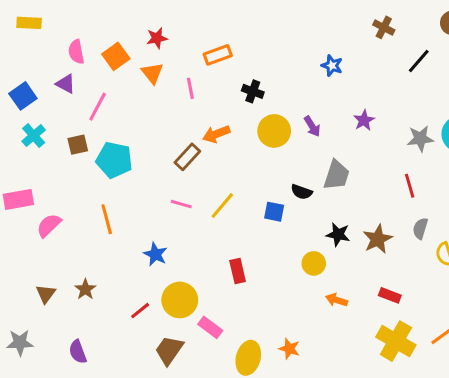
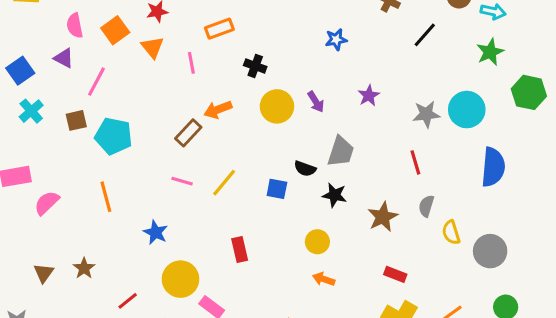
blue star: (332, 66) -> (336, 40), turned -30
black star: (338, 234) -> (335, 195), moved
orange arrow: (337, 300) -> (324, 279), moved
red line: (140, 311) -> (128, 301), moved

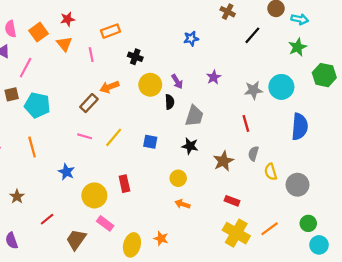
black semicircle: (305, 169) -> (170, 102), moved, turned -112
yellow circle: (181, 279) -> (94, 195), moved

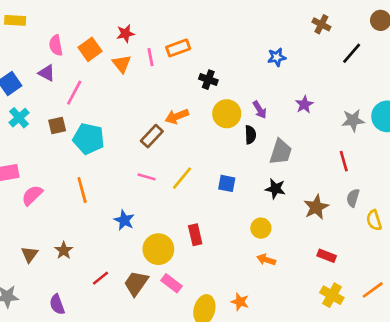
pink line: (91, 55) -> (150, 57), moved
yellow cross: (236, 233) -> (332, 295), size x0.7
brown trapezoid: (76, 240) -> (136, 283), moved

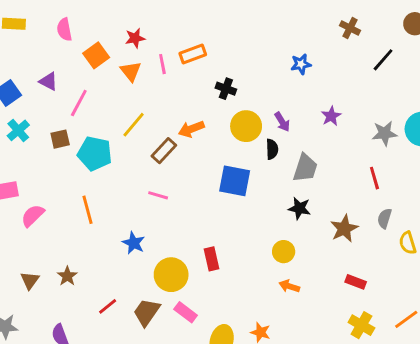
pink semicircle: (56, 45) -> (64, 29), moved
yellow line: (182, 178) -> (134, 125), moved
blue square: (227, 183) -> (235, 181), moved, size x1.6

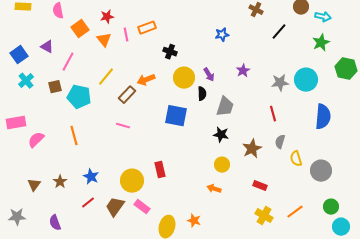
blue star: (134, 243) -> (91, 177), moved
yellow circle: (284, 252) -> (222, 165), moved

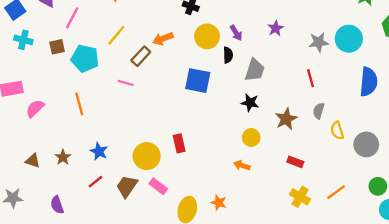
cyan cross: (26, 81) -> (23, 40), turned -35
pink line: (123, 126) -> (126, 83), moved
brown triangle: (34, 185) -> (33, 161), turned -48

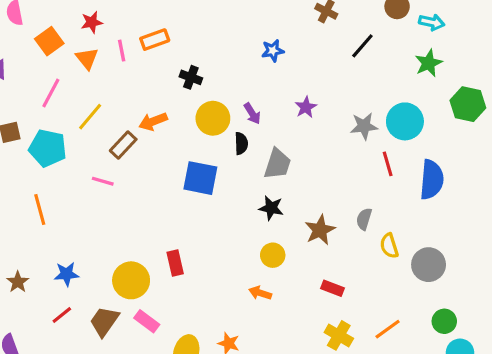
pink line: (72, 18) -> (51, 93), moved
red line: (310, 78) -> (388, 164), moved
blue star: (99, 151) -> (67, 274), turned -30

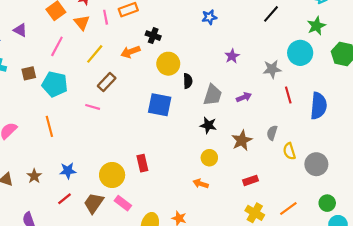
purple arrow: (252, 114) -> (244, 97), moved, turned -80
yellow line: (90, 117) -> (95, 54), moved
orange arrow: (153, 121) -> (130, 52), moved
cyan circle: (405, 121) -> (300, 53), moved
red rectangle: (333, 288) -> (250, 180), turned -40

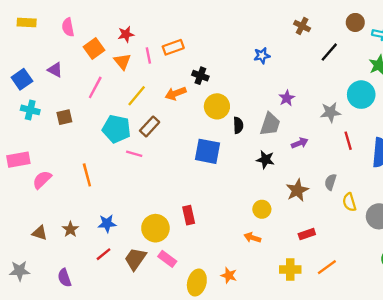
cyan pentagon: (55, 84) -> (116, 129), moved
gray trapezoid: (213, 95) -> (270, 124), moved
black star: (208, 125) -> (265, 160), moved
orange line: (288, 209) -> (327, 267), moved
yellow cross: (255, 213) -> (290, 270), moved, turned -30

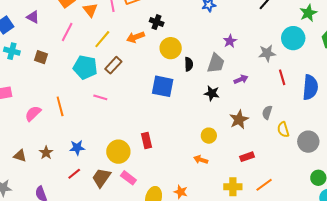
brown square: (64, 117) -> (41, 57), turned 32
pink line: (134, 154) -> (100, 97), moved
pink semicircle: (42, 180) -> (33, 113), moved

